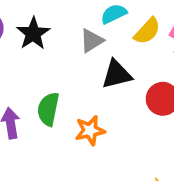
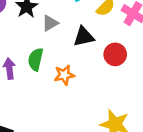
gray triangle: (92, 41) -> (50, 23), moved

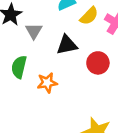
gray triangle: (50, 23) -> (34, 31), turned -30

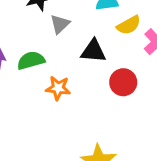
green semicircle: (19, 67) -> (31, 60), turned 45

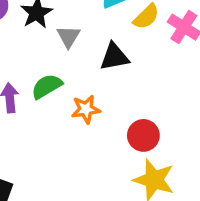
red circle: (123, 82) -> (143, 135), moved

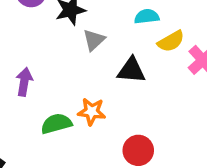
green semicircle: (47, 86) -> (56, 124), moved

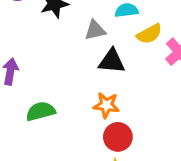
gray triangle: (94, 40) -> (95, 30), moved, turned 30
orange star: (92, 112) -> (106, 105), moved

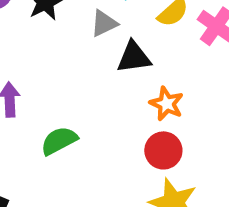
orange star: (106, 105) -> (167, 104), moved, turned 30

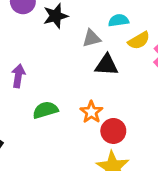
orange star: (167, 104) -> (91, 112), moved

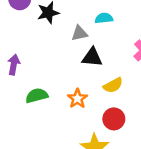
yellow semicircle: (139, 41) -> (113, 85), moved
red circle: (113, 131) -> (114, 119), moved

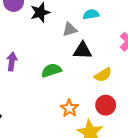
green semicircle: (37, 96) -> (51, 70), moved
orange star: (77, 99) -> (69, 108), moved

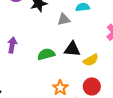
black triangle: (82, 51) -> (72, 49), moved

